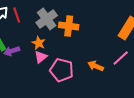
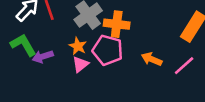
orange arrow: (96, 66) -> (152, 59), moved
pink pentagon: (62, 70) -> (108, 50), moved

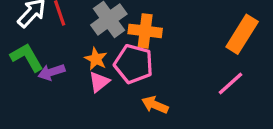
orange arrow: (152, 59) -> (155, 105), moved

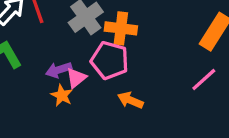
orange star: (96, 59) -> (62, 95), moved
purple arrow: (51, 72) -> (59, 70), moved

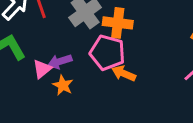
pink triangle: (76, 78) -> (42, 69), moved
orange arrow: (130, 100) -> (124, 73), moved

